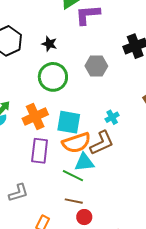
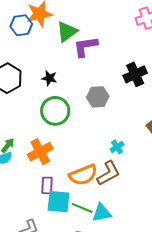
cyan square: (69, 122) -> (59, 202), moved
purple rectangle: (40, 151) -> (47, 185), size x0.7
cyan triangle: (84, 162) -> (102, 213), moved

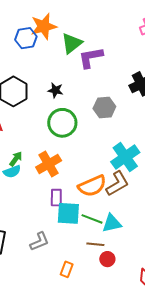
cyan cross: (117, 147) -> (125, 157), size x2.0

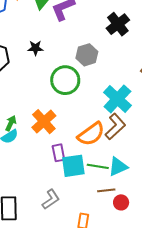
green circle: (62, 123) -> (65, 80), moved

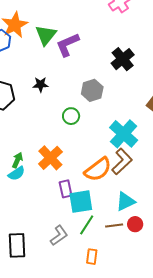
green circle: (65, 80) -> (71, 116), size x0.6
green line: (98, 166) -> (87, 225), moved, turned -65
red circle: (121, 202) -> (135, 224), moved

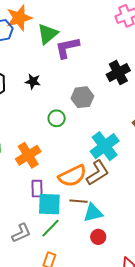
brown line: (114, 226) -> (79, 201), moved

